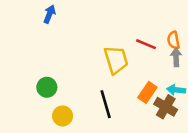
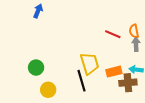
yellow trapezoid: (116, 60) -> (90, 63), moved
orange rectangle: (147, 92) -> (114, 72), turned 42
brown cross: (166, 107) -> (128, 83), turned -36

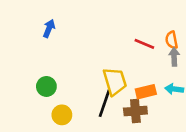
blue arrow: (38, 11) -> (49, 28), moved
black line: (81, 81) -> (104, 103), turned 35
brown cross: (128, 83) -> (135, 111), moved

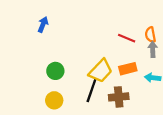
yellow trapezoid: (115, 81) -> (101, 71), turned 60
green circle: (46, 86) -> (55, 71), moved
orange rectangle: (146, 92) -> (128, 69), moved

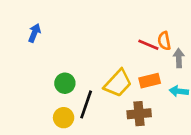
blue arrow: (43, 25) -> (34, 33), moved
orange semicircle: (150, 35) -> (164, 41), moved
black line: (92, 90) -> (86, 104), moved

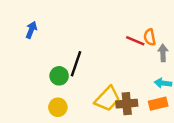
orange rectangle: (150, 81) -> (158, 104), moved
yellow trapezoid: (118, 83) -> (107, 99), moved
black line: (86, 104) -> (76, 64), moved

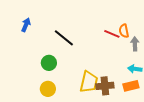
black line: (76, 64) -> (64, 38), moved, turned -70
yellow trapezoid: (107, 99) -> (89, 82), turned -30

